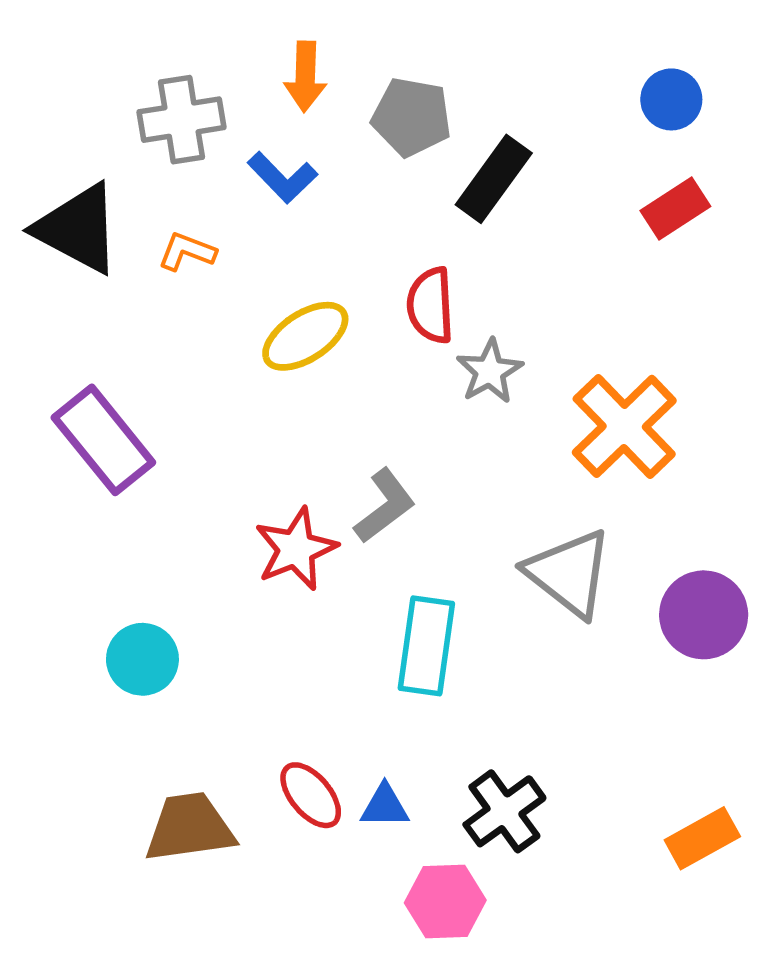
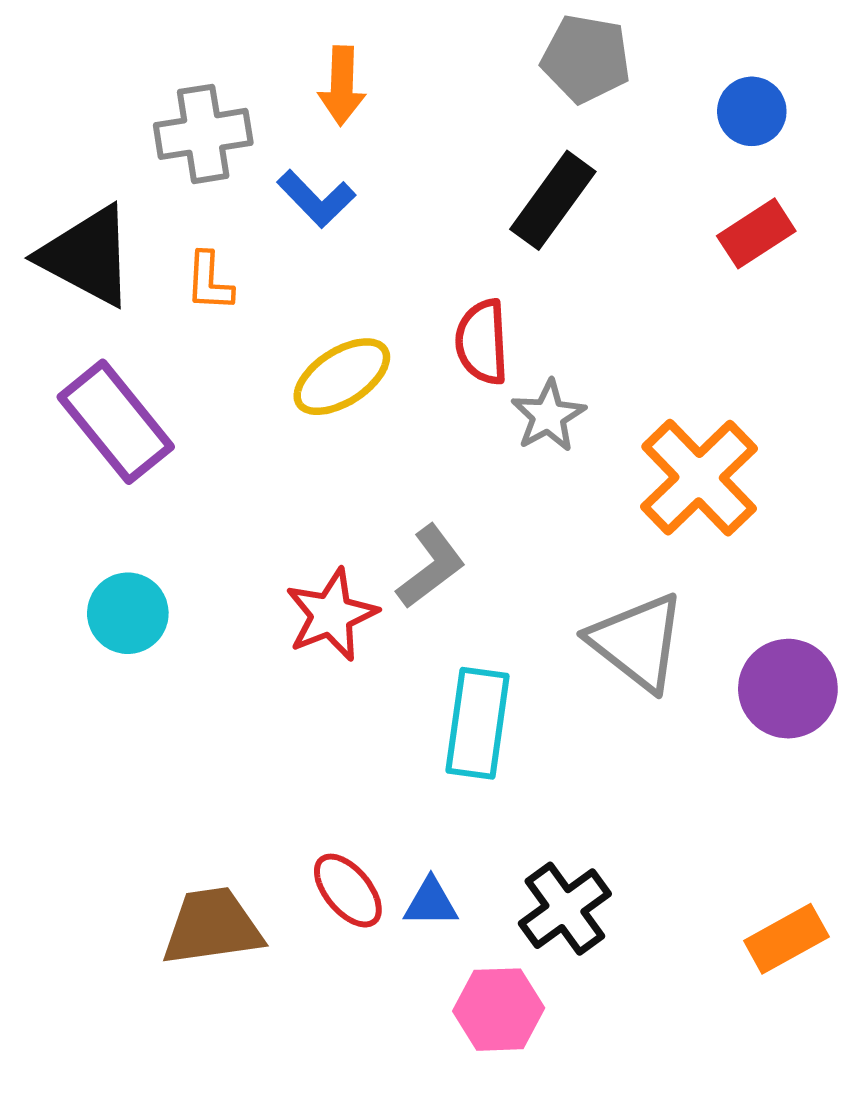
gray pentagon: (412, 117) -> (586, 59), moved
orange L-shape: (187, 252) -> (209, 282), turned -108
purple rectangle: (103, 440) -> (116, 422), moved
cyan circle: (142, 659) -> (128, 613), moved

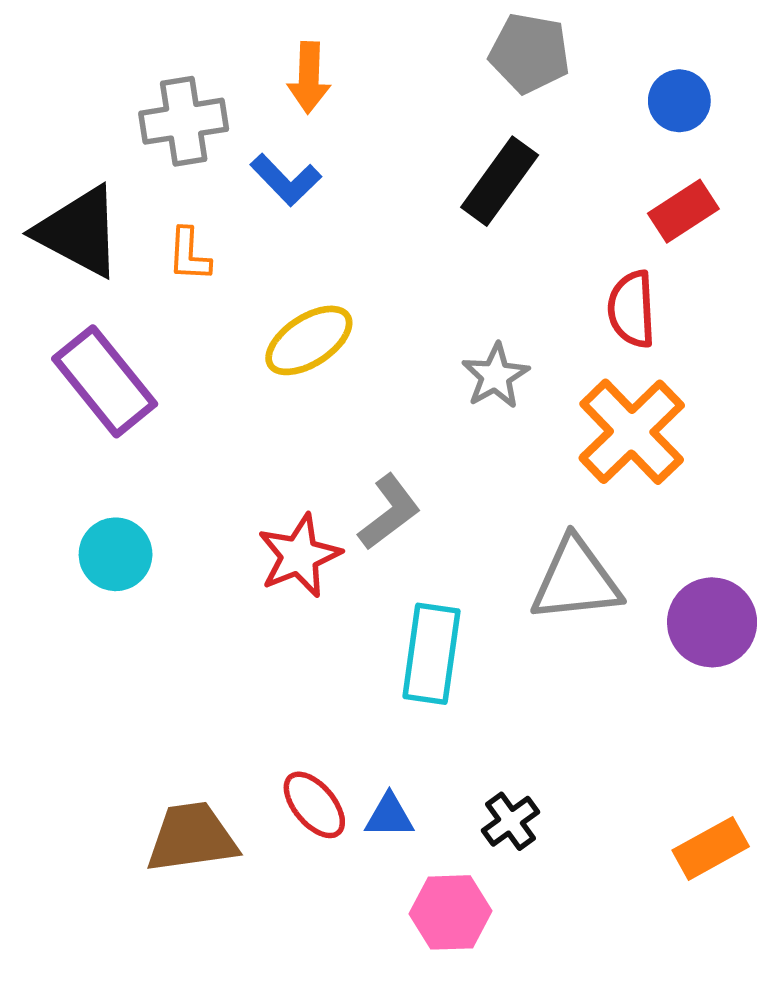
red semicircle: (482, 342) -> (632, 309), moved
gray triangle: (637, 642) -> (576, 580), turned -44
black cross: (565, 909) -> (510, 821), size x0.7

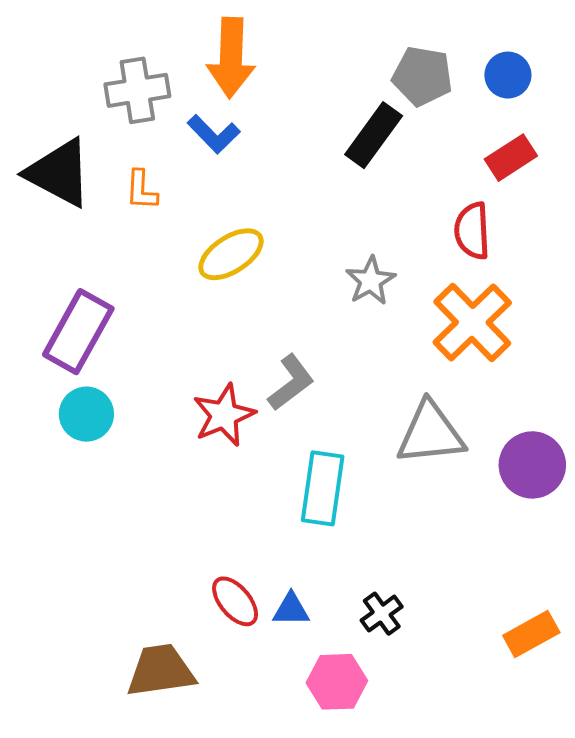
gray pentagon: (530, 53) -> (422, 76), moved
orange arrow: (309, 78) -> (231, 58), size x1.5
purple rectangle: (105, 381) -> (78, 332), moved, turned 68
brown trapezoid: (192, 838) -> (161, 671), moved

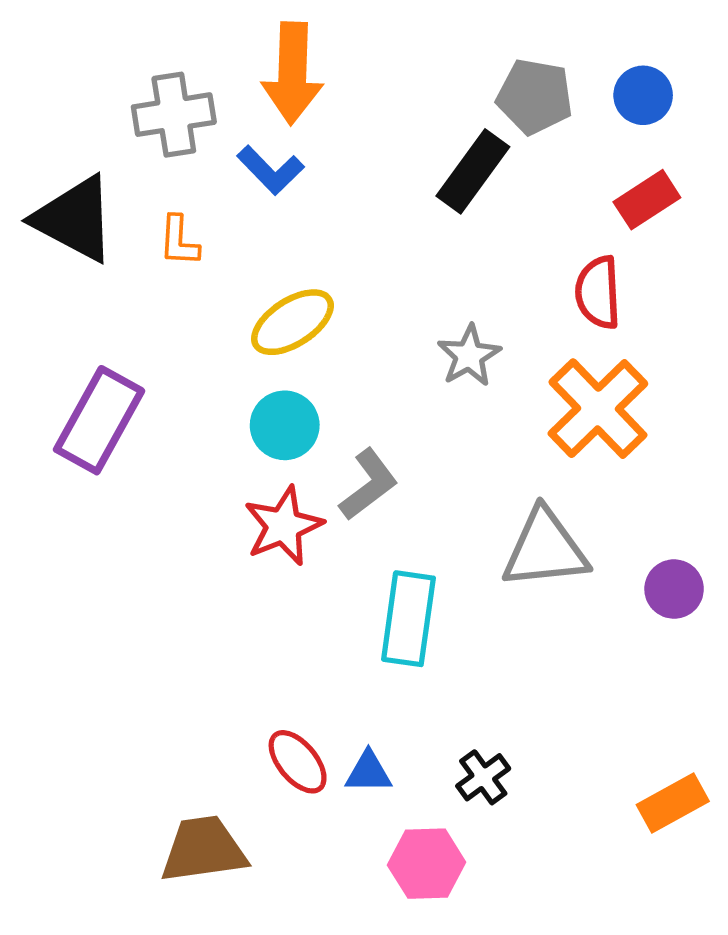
cyan circle: (86, 414) -> (285, 425), moved
purple circle: (532, 465) -> (674, 589), size x0.7

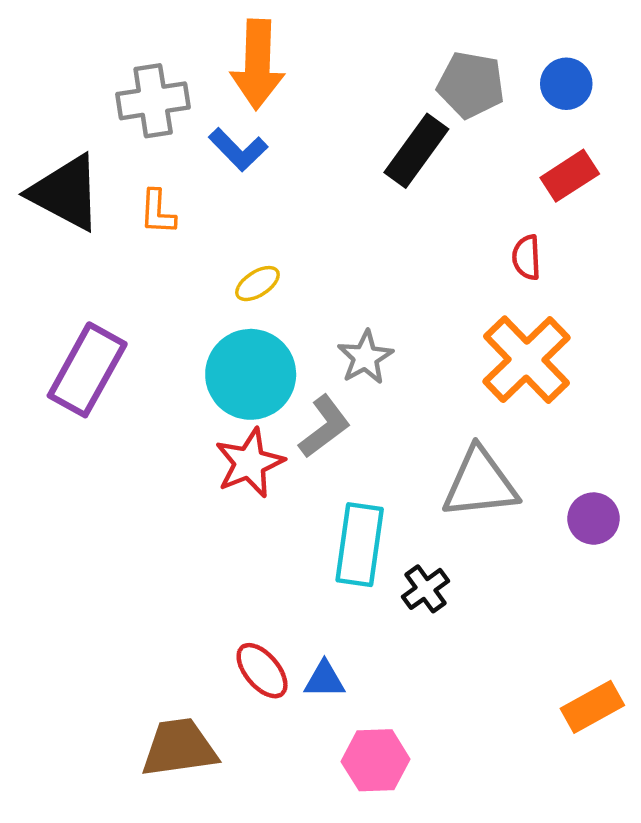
red semicircle: (598, 293) -> (527, 257), size x0.7
yellow ellipse: (292, 322) -> (257, 284), size x0.6
gray star: (469, 356) -> (365, 357), moved
cyan circle: (285, 425) -> (251, 374), size x1.5
black cross: (483, 777) -> (425, 589), moved

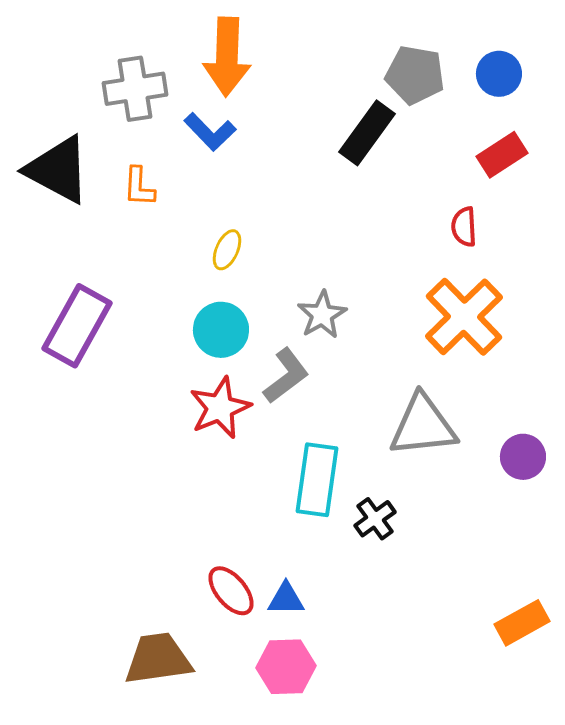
yellow ellipse: (257, 284) -> (227, 250), turned -33
cyan circle: (251, 374) -> (221, 330), size x0.7
pink hexagon: (376, 760) -> (286, 667), moved

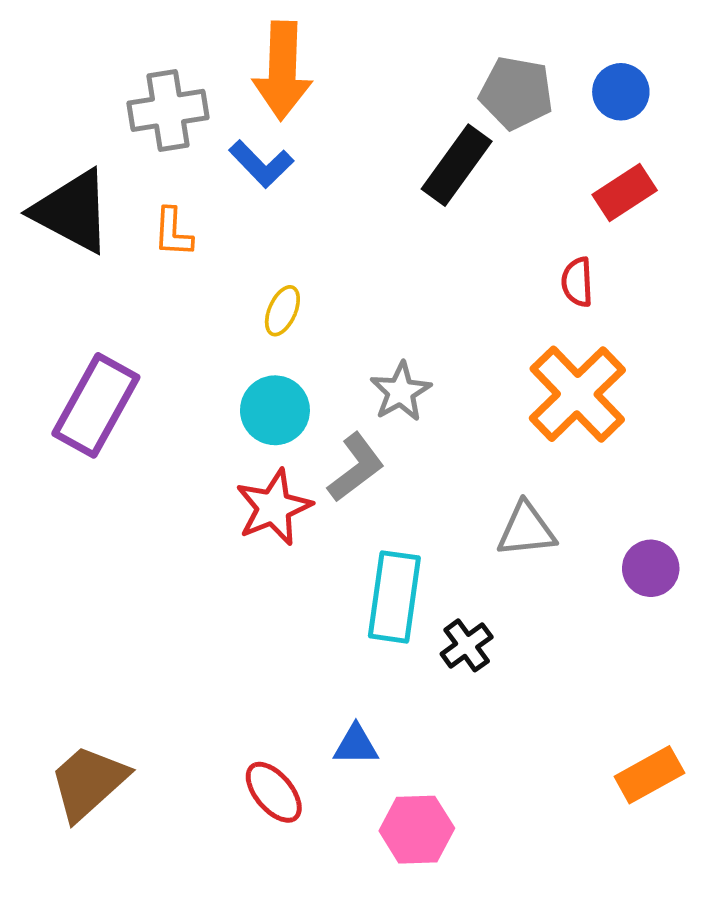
gray triangle: (423, 426) -> (526, 530), size x0.7
red ellipse: (231, 591) -> (274, 792), moved
brown trapezoid: (158, 659) -> (88, 782), moved, turned -34
pink hexagon: (286, 667) -> (417, 830), moved

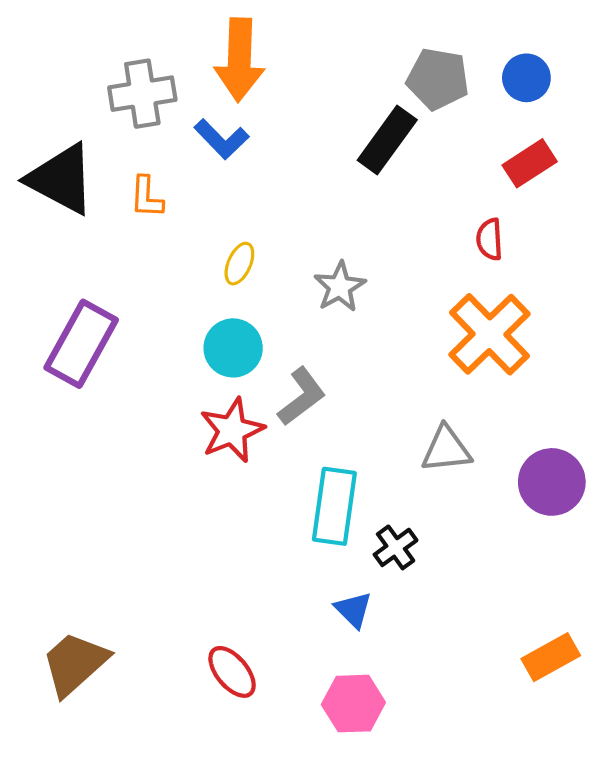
gray star: (401, 392) -> (340, 287), moved
purple circle: (651, 568) -> (552, 482), size x1.4
blue triangle: (356, 745) -> (353, 610), moved, turned 45

